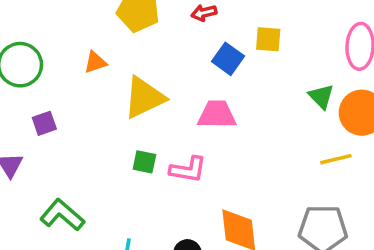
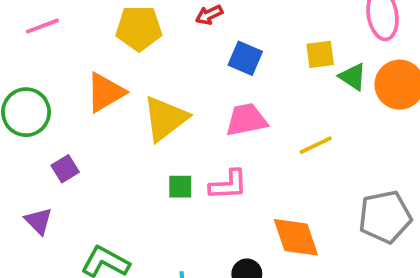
yellow square: (268, 39) -> (320, 54), moved
orange triangle: (95, 62) -> (105, 92), size x1.6
yellow line: (336, 159) -> (316, 145), moved

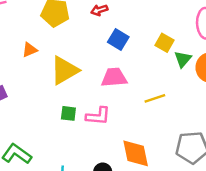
yellow square: (320, 54) -> (165, 43), turned 30
green triangle: (353, 77) -> (183, 59), turned 30
orange triangle: (105, 92) -> (30, 50), size x0.6

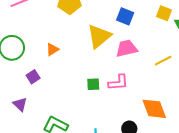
orange triangle: (30, 50) -> (52, 49), moved
yellow triangle: (64, 70) -> (99, 36), moved

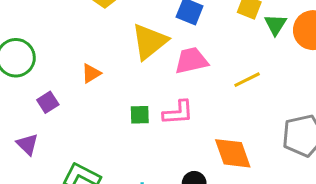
orange triangle: (52, 49) -> (91, 73), moved

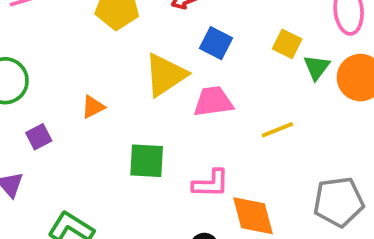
pink L-shape: (178, 113) -> (211, 184), moved
green square: (140, 115) -> (147, 161), size x1.5

